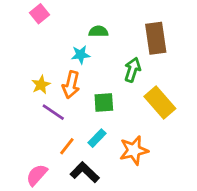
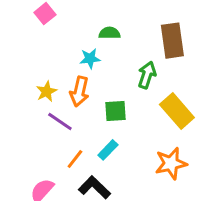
orange star: (134, 150) -> (171, 163), moved

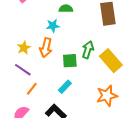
green arrow: (147, 75) -> (88, 50), moved
purple line: (60, 122) -> (23, 70), moved
orange line: (75, 159) -> (32, 89), moved

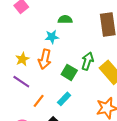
green square: (70, 61) -> (69, 72), turned 35
orange line: (32, 89) -> (39, 101), moved

